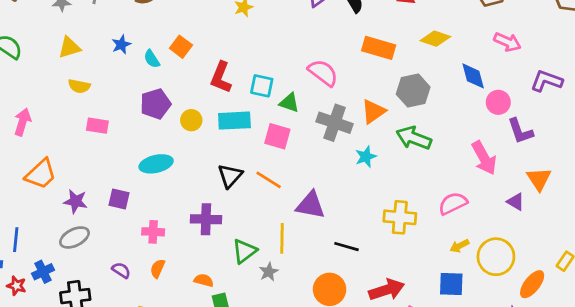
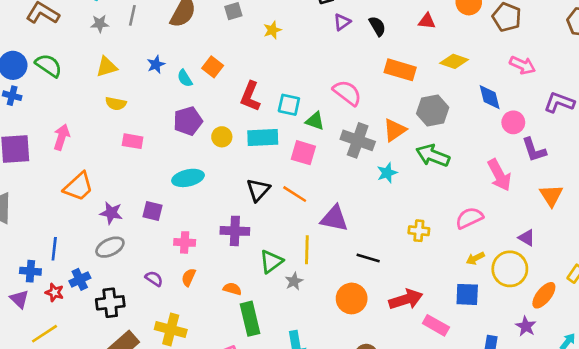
purple triangle: (516, 202) -> (527, 238), moved
yellow cross: (400, 217) -> (419, 231), size x0.7

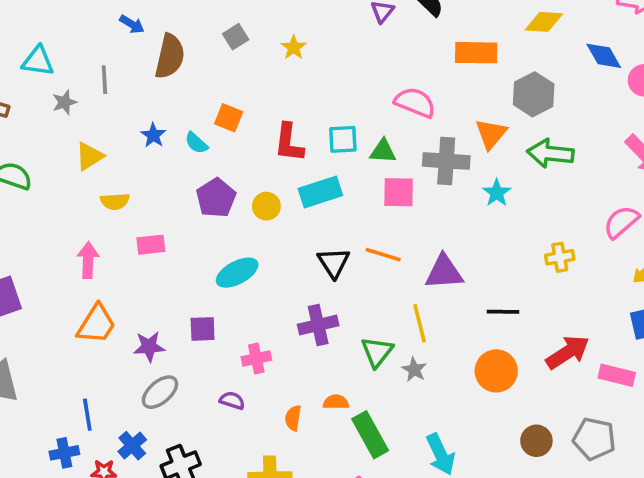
pink arrow: (62, 137) -> (88, 260), moved
pink square: (303, 153) -> (399, 192), moved
orange semicircle: (189, 277) -> (293, 418), moved
purple semicircle: (154, 279) -> (232, 401), moved

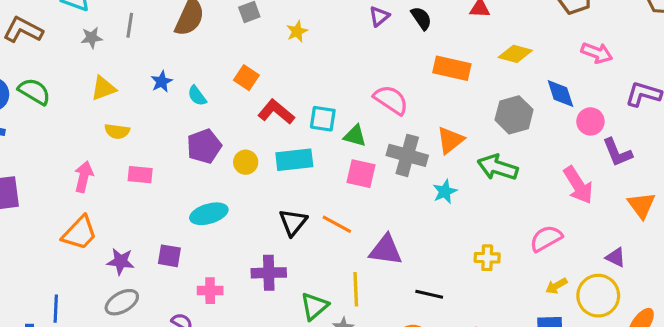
gray hexagon: (534, 94) -> (514, 115), moved
orange square: (229, 118) -> (246, 78), moved
red L-shape: (289, 143) -> (276, 112), turned 111

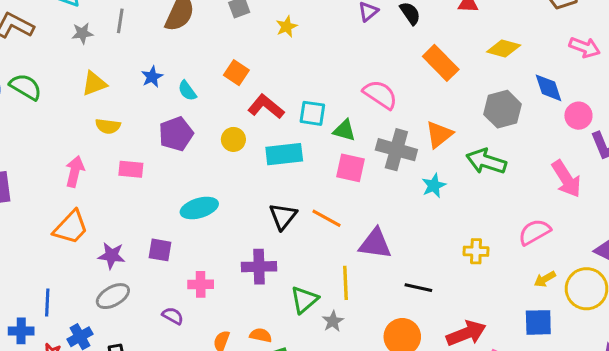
orange rectangle: (452, 68) -> (441, 63), turned 33
purple pentagon: (204, 146) -> (176, 134), moved
yellow circle: (246, 162) -> (233, 139), moved

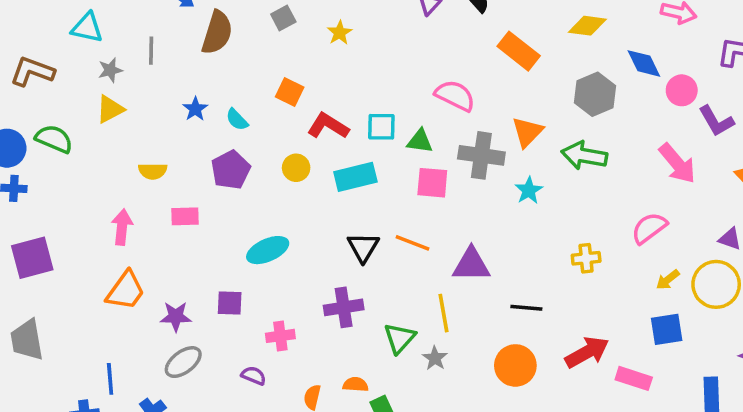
yellow triangle: (94, 84) -> (110, 109), moved

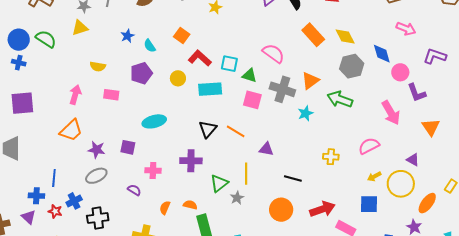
yellow diamond: (587, 26) -> (345, 36), moved, turned 45
purple triangle: (471, 265) -> (266, 149), size x0.7

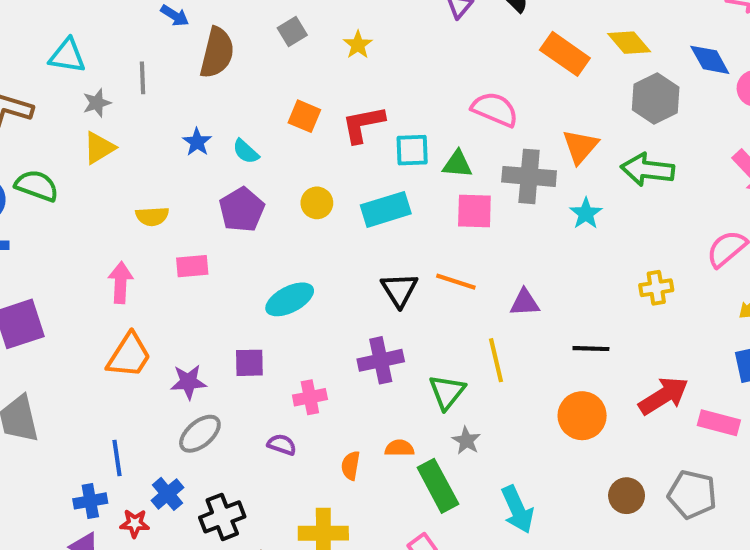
red L-shape: (200, 58) -> (363, 124), moved, turned -40
gray star: (237, 198) -> (466, 441), moved

